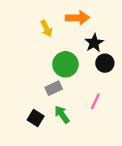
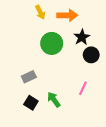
yellow arrow: (46, 28) -> (40, 12), moved
green circle: (65, 64) -> (52, 43), moved
gray rectangle: (54, 88) -> (29, 77), moved

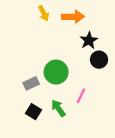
green circle: (52, 43) -> (56, 72), moved
pink line: (83, 88) -> (81, 96), moved

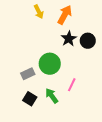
orange arrow: (73, 17) -> (65, 15), turned -60
black star: (89, 40) -> (69, 39), moved
black circle: (99, 60) -> (88, 41), moved

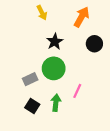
orange arrow: (65, 15) -> (82, 17), moved
black star: (69, 39) -> (55, 42), moved
green arrow: (52, 96) -> (56, 103), turned 42

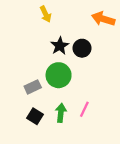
orange arrow: (82, 17) -> (103, 19), moved, turned -102
black circle: (94, 44) -> (82, 48), moved
pink line: (77, 91) -> (84, 109), moved

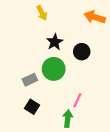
black circle: (82, 48) -> (82, 52), moved
green arrow: (61, 113) -> (68, 119), moved

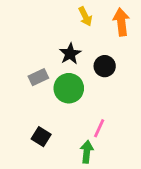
yellow arrow: (42, 13) -> (85, 16), moved
orange arrow: (95, 17) -> (121, 22), turned 66
gray rectangle: (30, 80) -> (38, 77), moved

